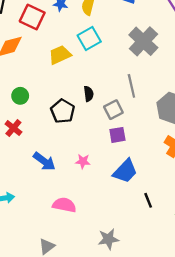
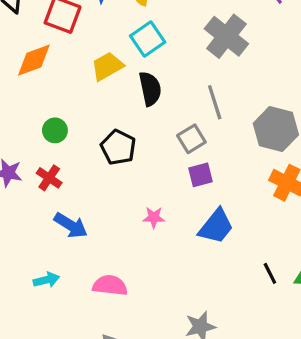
black semicircle: (89, 94) -> (150, 89), moved, size x1.5
blue arrow: (44, 161) -> (71, 225), moved
black line: (148, 200) -> (270, 273), moved
pink semicircle: (64, 205) -> (110, 285), moved

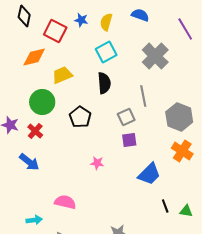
yellow trapezoid: (107, 66) -> (62, 75), moved
green circle: (55, 130) -> (42, 102), size x1.6
blue arrow: (71, 225) -> (29, 162), moved
blue trapezoid: (216, 226) -> (149, 174), moved
cyan arrow: (46, 280) -> (34, 220), moved

